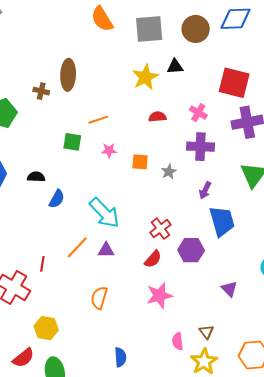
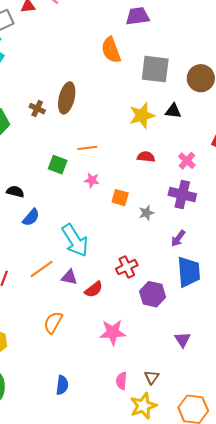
red semicircle: (153, 259) -> (94, 289), moved

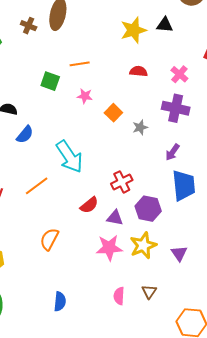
orange square: (120, 198) -> (113, 113), turned 30
purple triangle: (69, 277) -> (115, 218), moved
yellow star: (143, 406) -> (143, 245), moved

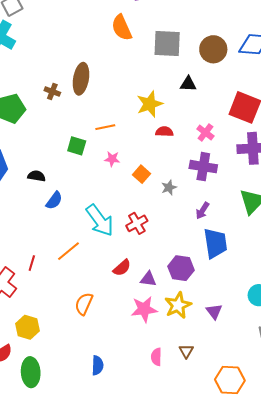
yellow star: (133, 30) -> (150, 104), moved
red cross: (122, 182) -> (137, 223), moved

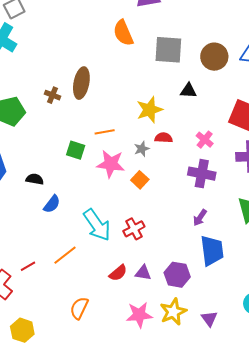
pink star: (112, 159) -> (111, 164), size x1.8
gray star: (169, 187) -> (142, 149), moved
red line: (32, 263) -> (28, 266), turned 42
purple triangle: (148, 279) -> (143, 273), moved

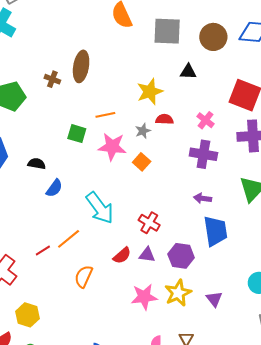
purple arrow: (200, 218) -> (203, 198), turned 66
red cross: (134, 229) -> (149, 223), moved, turned -30
red line: (28, 266) -> (43, 251), moved
orange semicircle: (79, 308) -> (84, 276), moved

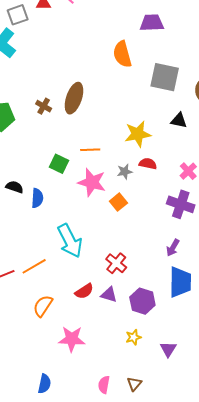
blue semicircle: (54, 188) -> (37, 198), moved, turned -42
purple arrow: (203, 198) -> (173, 248), turned -78
yellow star: (178, 293) -> (133, 337), size x0.6
pink star: (144, 297) -> (72, 339), moved

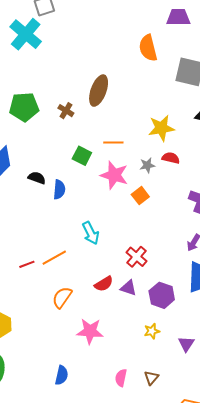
brown cross: (44, 106) -> (66, 111), moved
cyan arrow: (70, 241) -> (91, 233), size x0.7

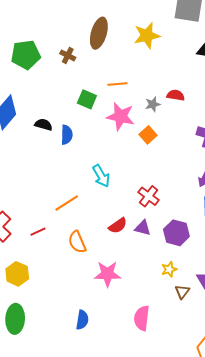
yellow star: (161, 128) -> (147, 35), moved
red line: (27, 264) -> (38, 232), moved
orange semicircle: (62, 297) -> (77, 242), turned -55
pink semicircle: (121, 378) -> (142, 318), size x1.4
brown triangle: (151, 378) -> (182, 292), moved

